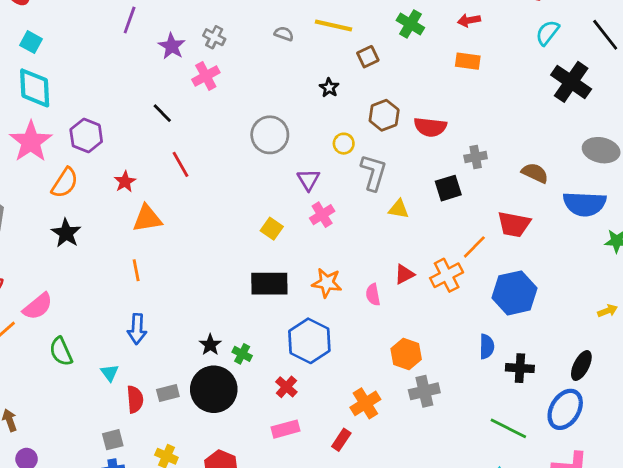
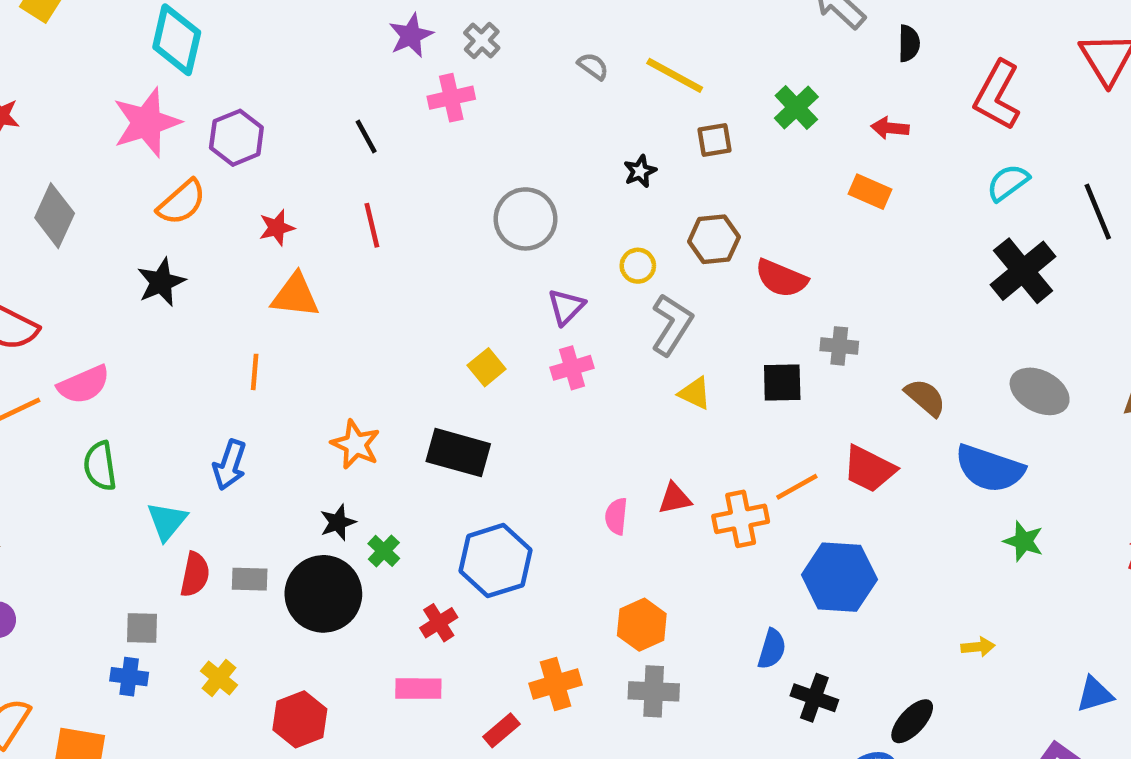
orange star: (327, 283) -> (356, 444), moved
cyan triangle: (110, 373) -> (167, 521), size x1.4

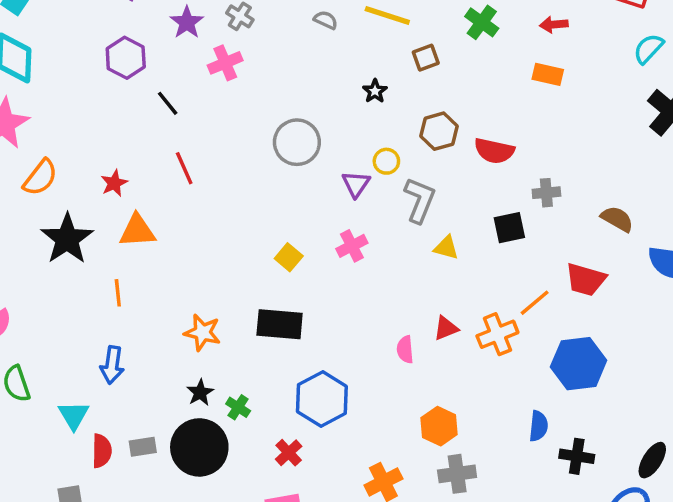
purple hexagon: (236, 138) -> (126, 58), moved
black star: (161, 282) -> (67, 239), moved, size x1.4
purple triangle: (566, 307) -> (356, 184), moved

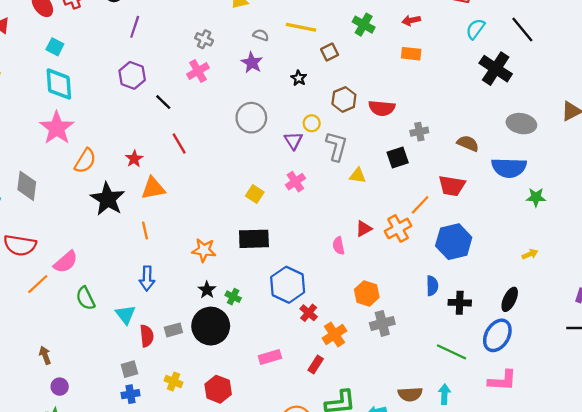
purple star: (187, 22) -> (252, 63), moved
red cross: (289, 453) -> (309, 313), moved

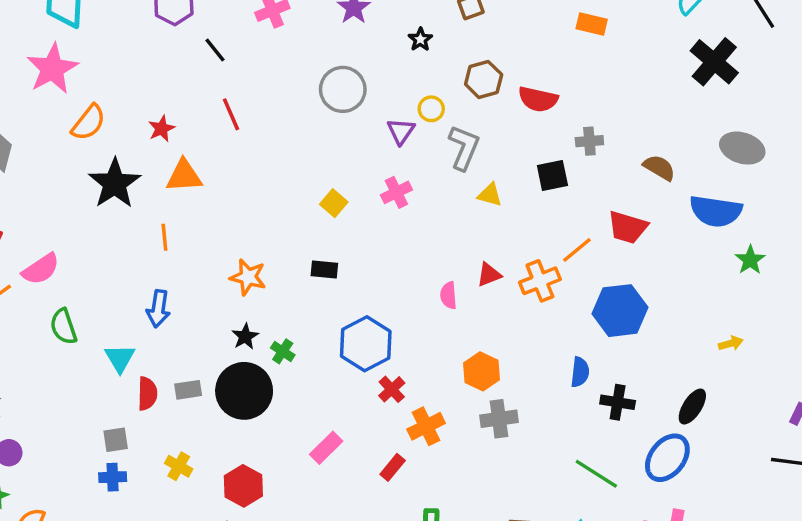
green star: (536, 197) -> (750, 260), turned 30
black rectangle: (254, 239) -> (324, 270), size x0.6
pink rectangle: (270, 357) -> (326, 448), turned -35

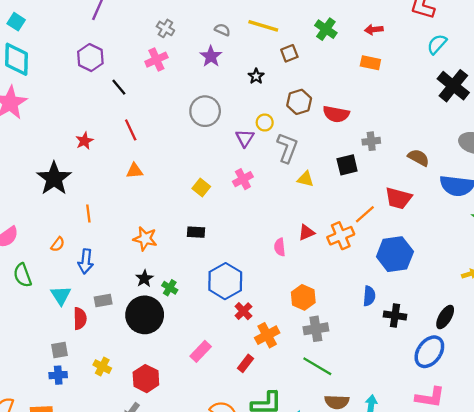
orange semicircle: (89, 123) -> (58, 244), moved, size x0.6
orange triangle: (184, 176) -> (135, 171), moved, size x0.7
gray rectangle: (188, 390) -> (103, 301), moved
green line: (596, 474) -> (317, 366), moved

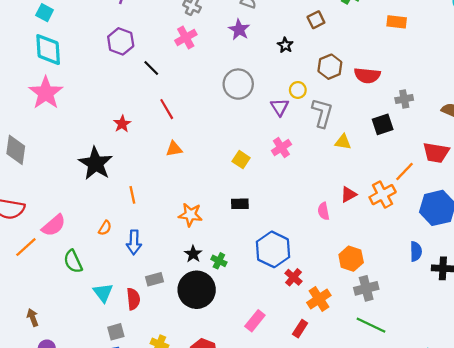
cyan triangle: (61, 295) -> (103, 293), moved

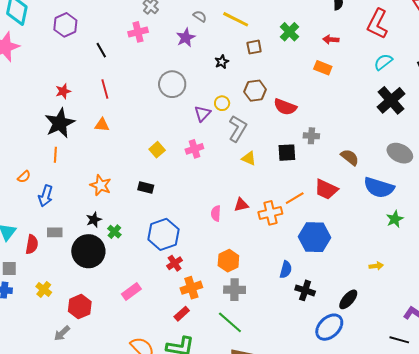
purple hexagon: (121, 41) -> (65, 25), moved
black star: (96, 163) -> (60, 123), moved
red rectangle: (300, 329) -> (182, 314), moved

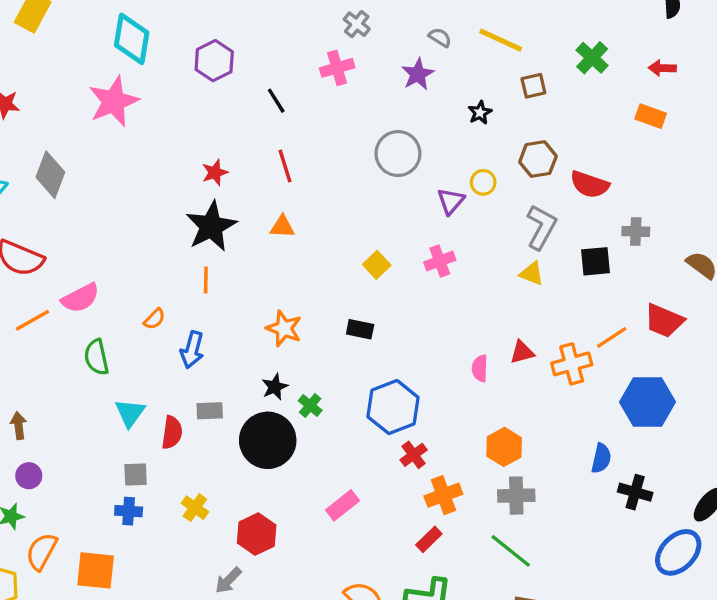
gray L-shape: (238, 129) -> (541, 227), moved

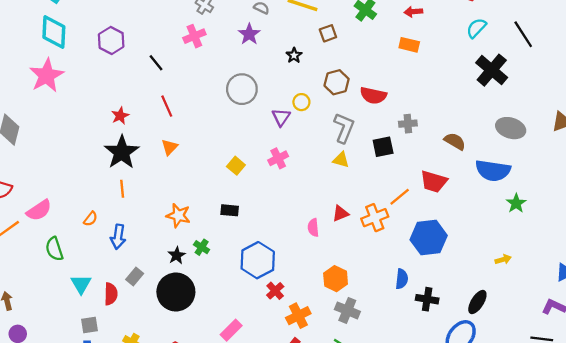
orange triangle: (282, 227) -> (170, 147), turned -42
green cross: (310, 406) -> (202, 247), moved
gray rectangle: (210, 411) -> (135, 277), turned -42
gray cross: (516, 496) -> (347, 310), turned 30

